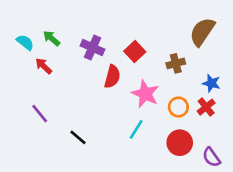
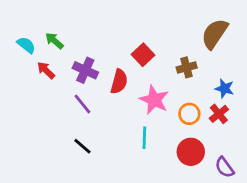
purple cross: (92, 48) -> (85, 70), moved
purple line: (40, 114) -> (82, 104), moved
cyan line: (136, 129) -> (144, 138), turned -30

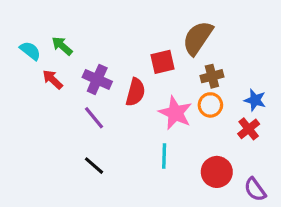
brown semicircle: (215, 34) -> (198, 38), moved
red square: (143, 55) -> (163, 62), turned 30
orange circle: (189, 114) -> (210, 105), moved

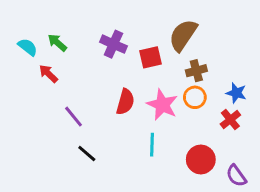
purple cross: (97, 79) -> (113, 44), moved
red semicircle: (135, 92) -> (125, 102), moved
purple line: (94, 118) -> (74, 117), moved

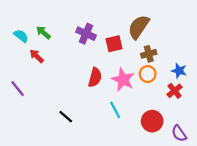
purple line: (74, 117) -> (18, 89), moved
cyan line: (152, 145) -> (115, 110), turned -30

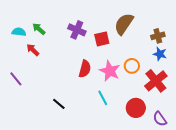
cyan semicircle: (21, 36) -> (19, 32), turned -32
brown cross: (149, 54) -> (158, 36), moved
blue star: (179, 71) -> (160, 54), moved
red cross: (175, 91) -> (156, 81), size x1.6

